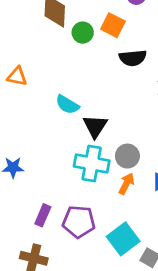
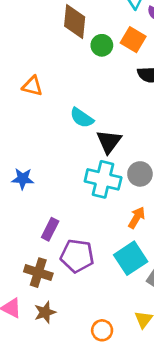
orange arrow: (126, 184) -> (137, 218), moved
purple pentagon: (79, 222) -> (77, 256), moved

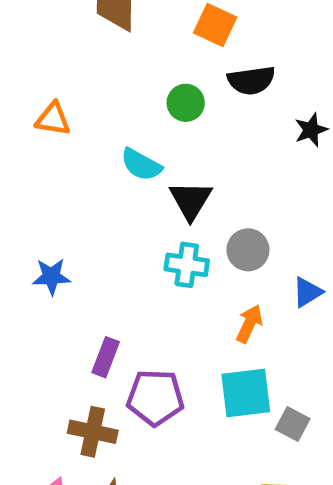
green circle: (102, 45) -> (186, 103), moved
cyan cross: (103, 179) -> (187, 265), size x0.7
cyan square: (131, 258) -> (246, 393), turned 32

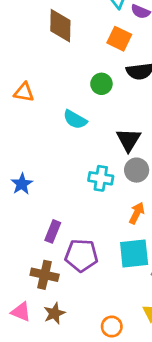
black triangle: (191, 200) -> (129, 140), moved
blue star: (51, 276) -> (22, 184), turned -30

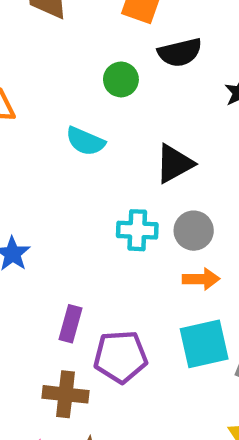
black triangle: (129, 140) -> (174, 164), turned 36
gray circle: (137, 170) -> (194, 231), moved
orange arrow: (137, 213) -> (201, 279), turned 70

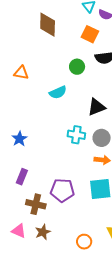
cyan semicircle: (85, 141) -> (58, 92), turned -54
purple rectangle: (70, 324) -> (22, 177), moved

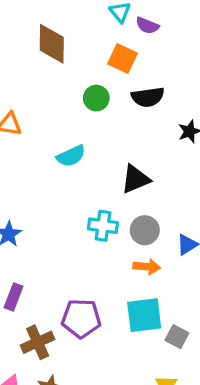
green circle: (77, 67) -> (96, 98), moved
brown cross: (36, 204) -> (38, 342), turned -36

